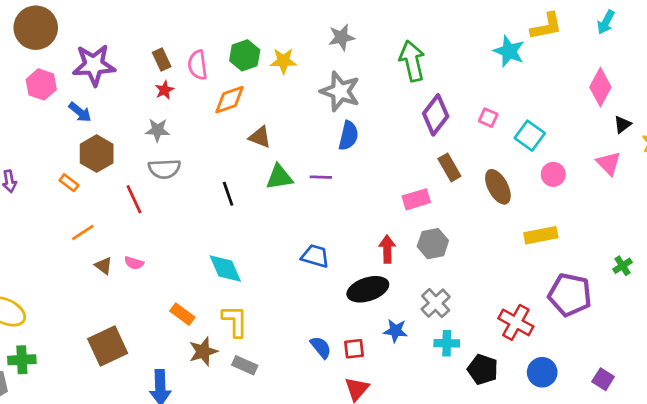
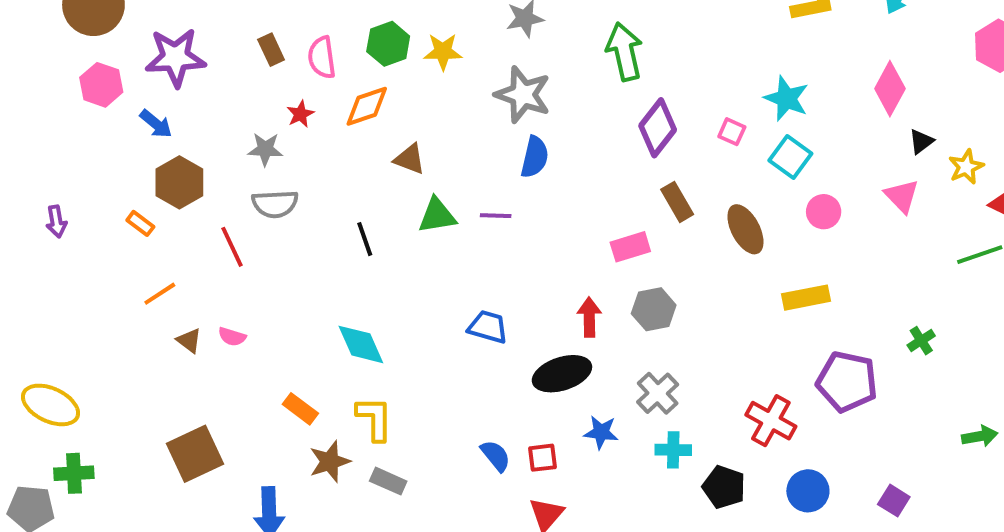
cyan star: (509, 51) -> (786, 98), moved
red star: (164, 90) -> (300, 114), moved

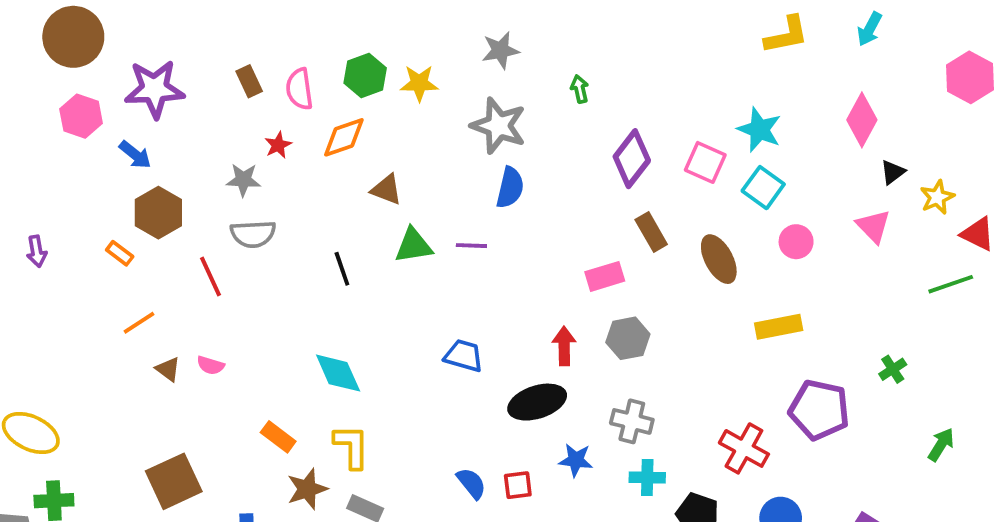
green arrow: (624, 52) -> (580, 89), moved, size x0.5
pink square: (732, 132) -> (705, 162), size x1.5
gray cross: (658, 393) -> (632, 421), turned -33
green arrow: (980, 436) -> (941, 445), moved, turned -48

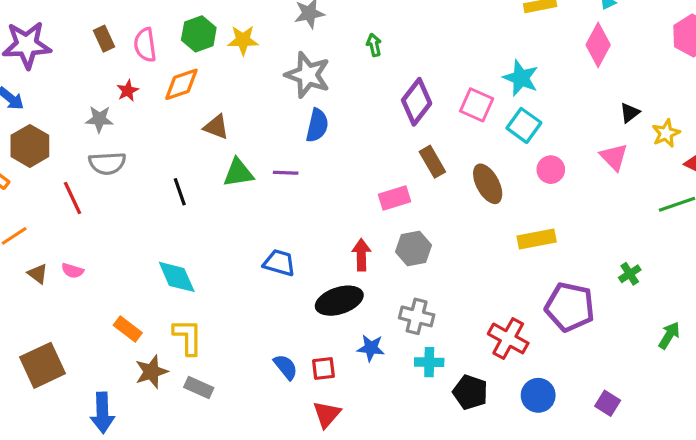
pink diamond: (862, 120) -> (598, 45), moved

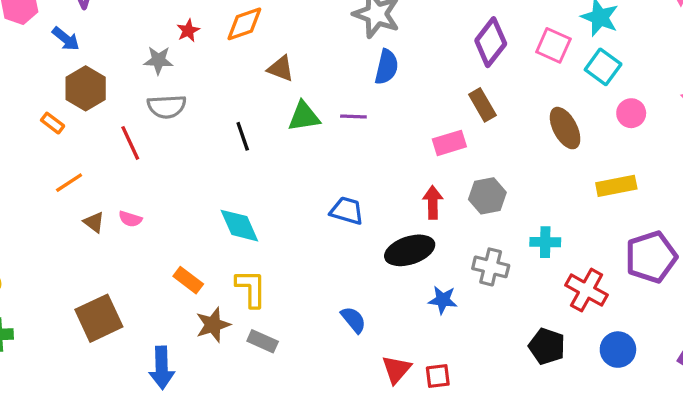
brown rectangle: (432, 162) -> (482, 105), moved
pink rectangle: (395, 198) -> (449, 143), moved
purple pentagon: (570, 307) -> (651, 257), turned -30
cyan cross: (429, 362) -> (545, 242), moved
red square: (323, 368) -> (438, 376), moved

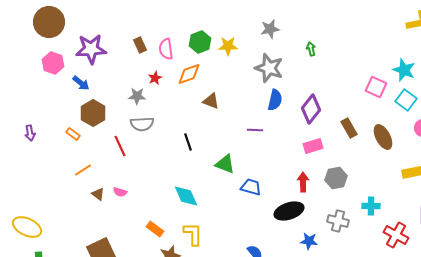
purple diamond: (491, 42) -> (311, 109), moved
brown rectangle: (482, 105) -> (349, 128), moved
green triangle: (304, 116) -> (225, 164), moved, turned 30

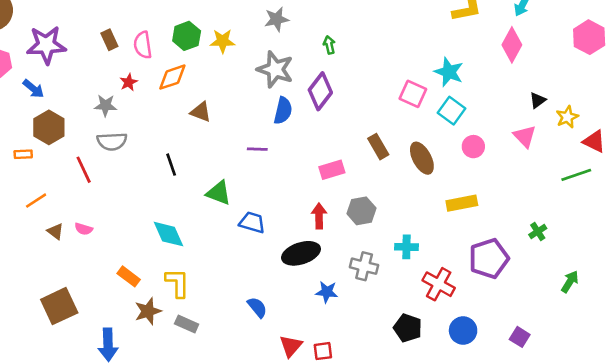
purple diamond: (311, 109) -> (320, 91), moved
orange rectangle: (73, 134) -> (23, 154), turned -40

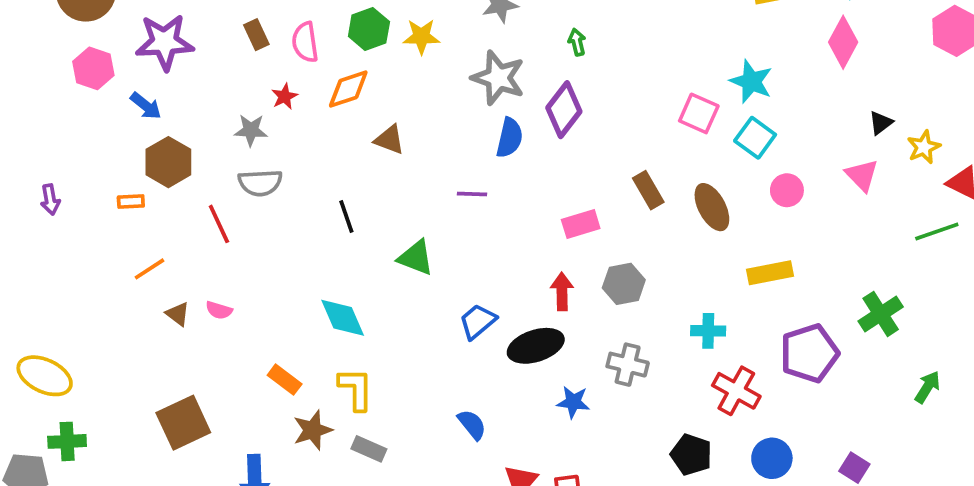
blue trapezoid: (252, 222) -> (478, 321), moved, turned -56
green cross: (538, 231) -> (881, 314), size x1.6
cyan cross: (406, 247) -> (708, 331), moved

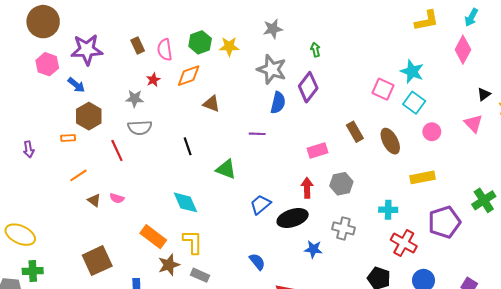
purple arrow: (50, 200) -> (29, 149), moved
orange rectangle: (285, 380) -> (153, 237), size x1.4

